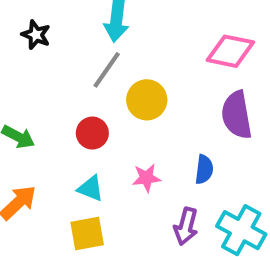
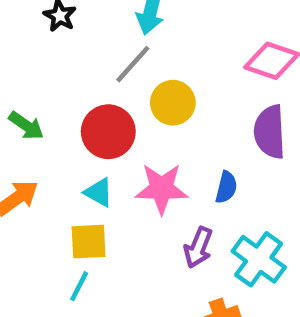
red circle: (92, 133) -> (108, 132), size x1.5
pink star: (146, 178) -> (162, 189), size x1.6

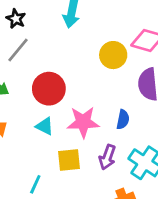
gray line: (133, 64) -> (18, 50), moved
yellow circle: (173, 103) -> (113, 55), moved
yellow square: (89, 242) -> (69, 160), moved

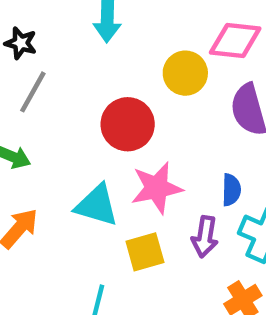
red circle: (49, 89) -> (128, 124), moved
blue semicircle: (123, 119) -> (231, 190), moved
cyan triangle: (45, 126) -> (97, 205), size x1.5

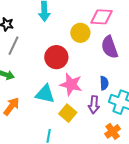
pink star: (157, 188) -> (71, 84), turned 30
yellow square: (145, 252) -> (68, 113), turned -30

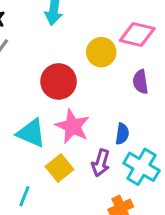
purple semicircle: (109, 47) -> (140, 82), size x0.7

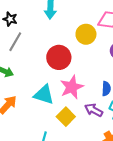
pink star: (73, 126) -> (72, 87), turned 30
purple arrow: (101, 163) -> (94, 110), turned 108

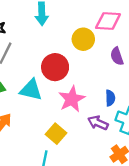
cyan triangle: (44, 95) -> (31, 90), moved
yellow square: (66, 117) -> (56, 134), moved

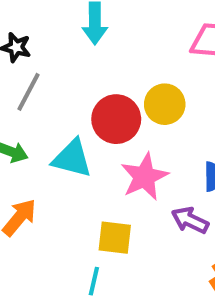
yellow circle: (83, 39) -> (165, 104), moved
yellow square: (56, 134) -> (115, 238), turned -36

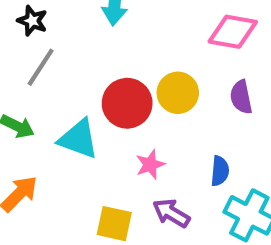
pink star: (144, 177) -> (150, 164), size x0.6
purple arrow: (190, 220) -> (171, 213), moved

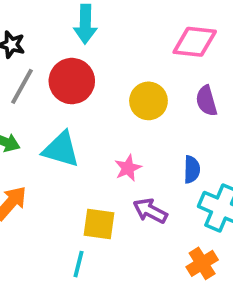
red circle: (127, 103) -> (72, 81), moved

